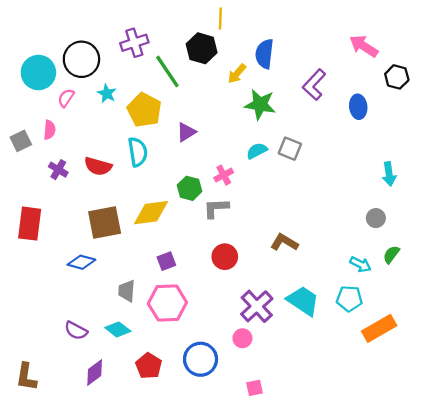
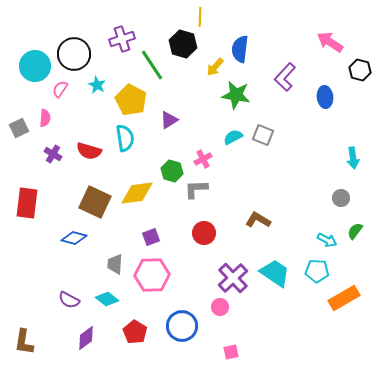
brown square: (105, 222) -> (95, 202), turned 36

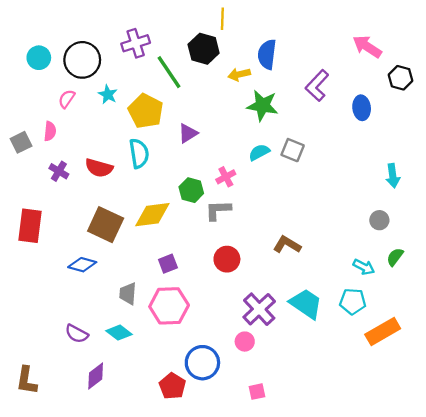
cyan circle: (35, 66) -> (39, 58), moved, size x0.7
yellow arrow: (215, 67) -> (239, 74), turned 36
red pentagon: (135, 332) -> (172, 386), moved

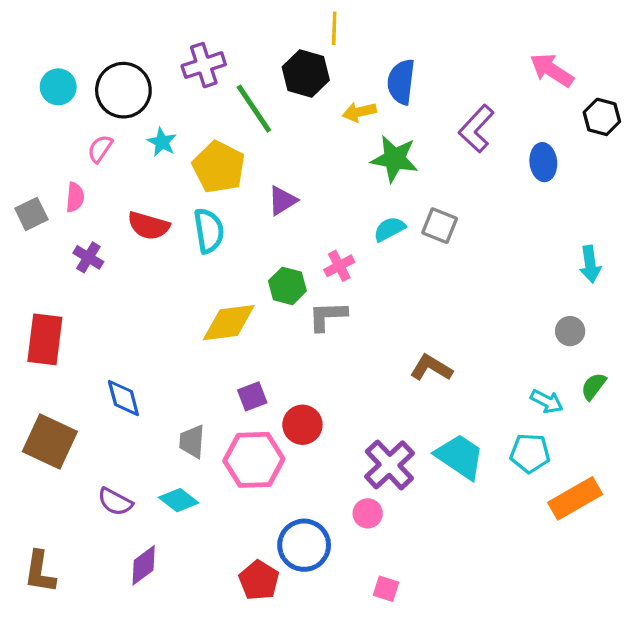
red semicircle: (99, 168) -> (149, 226), moved
brown square: (106, 225) -> (50, 441), moved
red circle: (227, 259) -> (302, 425), moved
blue diamond: (82, 265) -> (123, 398), turned 60
pink square: (257, 392) -> (386, 589), turned 30

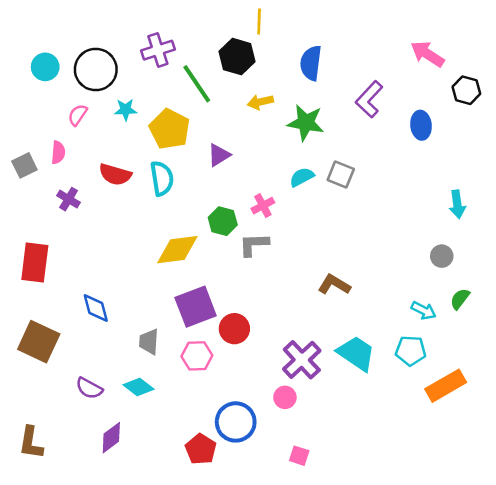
yellow arrow: (359, 112) -> (260, 102), moved
cyan star: (162, 142) -> (126, 110), turned -30
purple square: (252, 396) -> (196, 307), size x1.8
pink hexagon: (254, 460) -> (197, 356), size x0.7

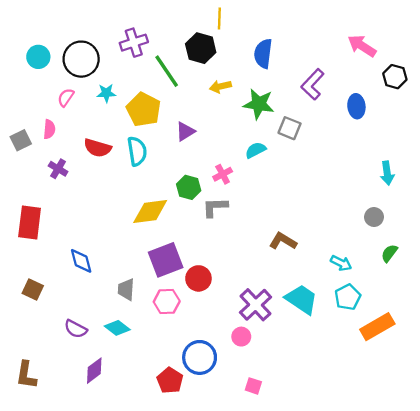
gray square: (341, 174) -> (290, 128), moved
cyan arrow: (424, 311) -> (341, 263), moved
brown square: (39, 342) -> (33, 289), size x0.6
cyan pentagon: (411, 351) -> (348, 297), turned -30

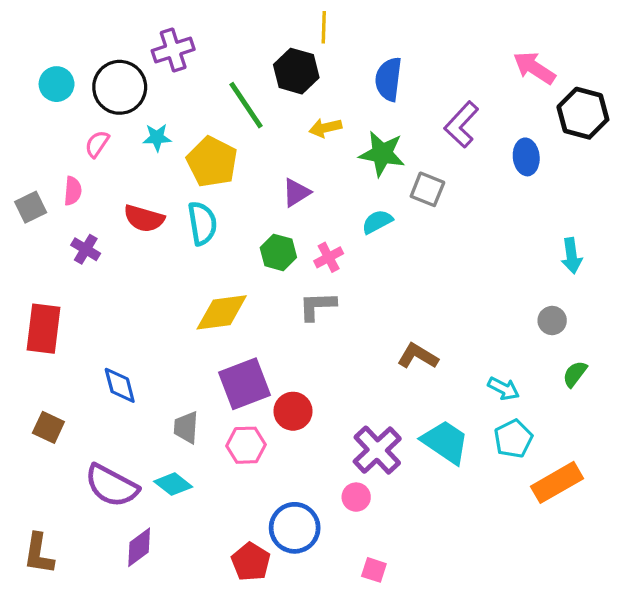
purple cross: (134, 43) -> (173, 50), moved
black hexagon: (395, 77) -> (583, 113), size x1.4
purple triangle: (185, 131) -> (296, 193), moved
green hexagon: (189, 187) -> (278, 252), moved
purple semicircle: (76, 329) -> (112, 486), size x1.6

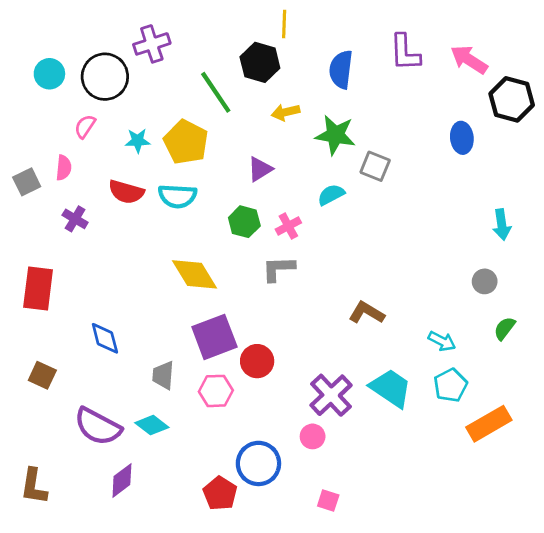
purple L-shape: (461, 125) -> (405, 52), moved, turned -45
cyan star: (157, 137) -> (138, 141), moved
cyan semicircle: (202, 223) -> (177, 196), turned 102
yellow diamond: (222, 312) -> (194, 274), turned 66

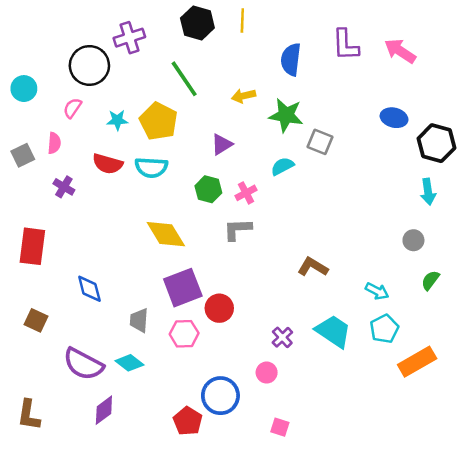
black hexagon: (260, 62) -> (197, 23), moved
cyan circle: (49, 74) -> (24, 89), moved
black hexagon: (512, 99) -> (436, 143), moved
blue ellipse: (462, 138) -> (394, 118), turned -70
purple cross: (331, 395) -> (282, 337), size x0.6

